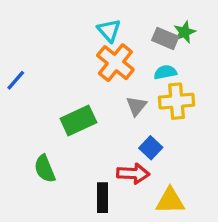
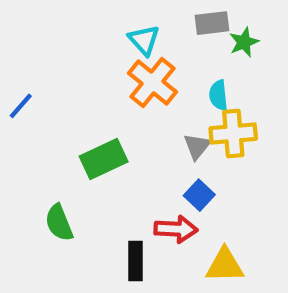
gray rectangle: (165, 38) -> (212, 23), moved, turned -30
cyan semicircle: (165, 72) -> (218, 95), turned -85
gray triangle: (136, 106) -> (197, 146), moved

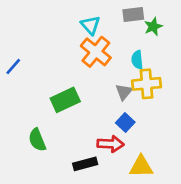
black rectangle: (136, 261) -> (85, 164), turned 75

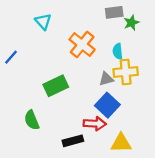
cyan triangle: (90, 25) -> (43, 22), moved
gray triangle: (124, 92) -> (106, 79), turned 35
blue square: (125, 123) -> (107, 105), size x1.5

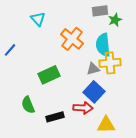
cyan semicircle: (118, 51) -> (103, 45), size x1.6
black rectangle: (73, 141) -> (55, 117), moved

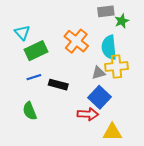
cyan triangle: (38, 19) -> (22, 33), moved
blue line: (10, 50) -> (34, 77), moved, turned 32
green rectangle: (49, 75) -> (36, 51), moved
black rectangle: (55, 117) -> (58, 85), moved, turned 30

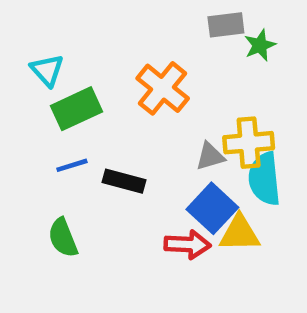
cyan semicircle: (109, 47) -> (264, 179), moved
yellow triangle: (112, 132) -> (240, 233), moved

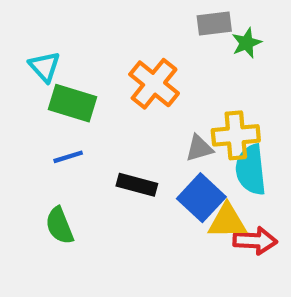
green rectangle: (77, 109) -> (72, 103), turned 42
black rectangle: (124, 181) -> (137, 185), moved
red arrow: (187, 245) -> (255, 241), moved

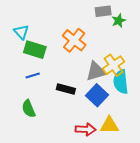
yellow cross: (236, 135) -> (114, 65), turned -30
gray triangle: (199, 148) -> (96, 71), size x1.5
yellow triangle: (227, 221) -> (109, 125), moved
red arrow: (255, 241) -> (86, 129), moved

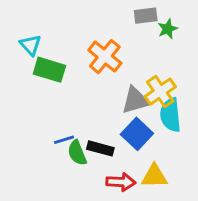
blue line: (33, 76) -> (64, 140), moved
black rectangle: (66, 89) -> (100, 148), moved
green semicircle: (29, 109) -> (77, 153), moved

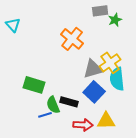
cyan triangle: (30, 45) -> (13, 25), moved
green rectangle: (49, 70) -> (34, 85), moved
blue line: (64, 140) -> (45, 115), moved

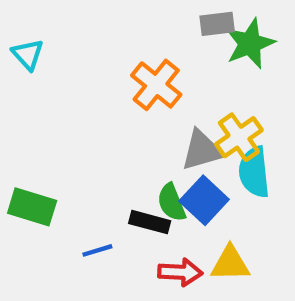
green star: (115, 20) -> (250, 44), size x1.6
green rectangle: (34, 85) -> (32, 207), moved
green semicircle: (53, 105) -> (171, 202), moved

